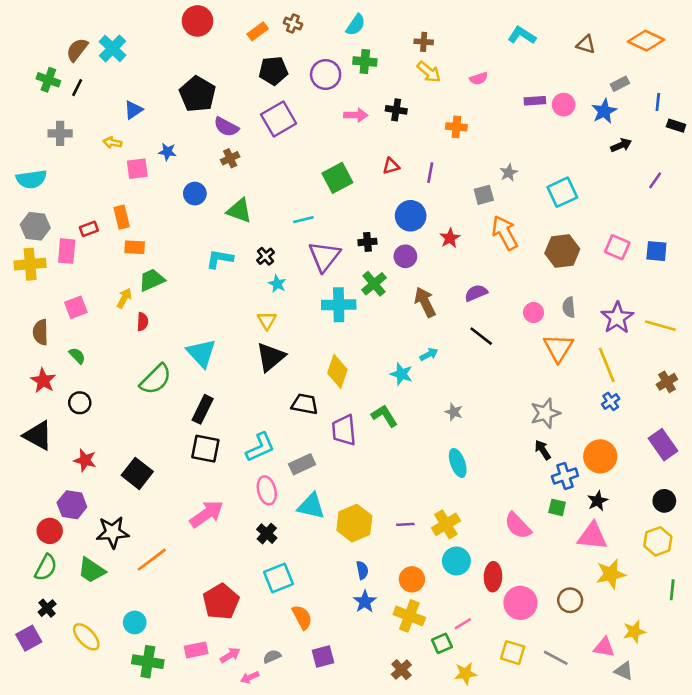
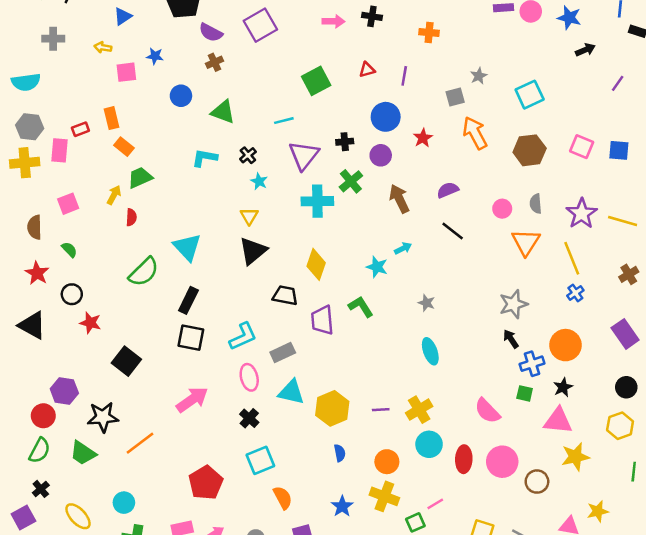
blue star: (604, 111) -> (569, 18), turned -30
orange rectangle: (135, 247) -> (124, 147), turned 36
red star: (85, 460) -> (90, 323), moved
blue star: (365, 602) -> (342, 506), moved
pink circle: (520, 603) -> (502, 462), moved

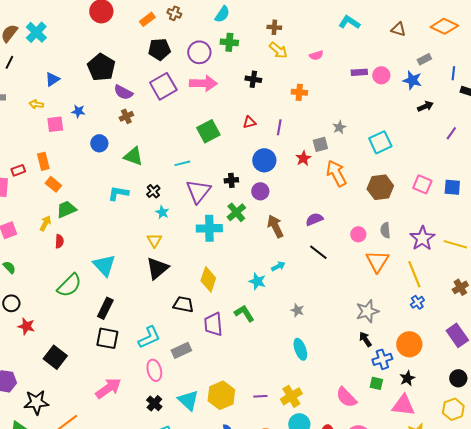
pink arrow: (334, 21) -> (203, 83), moved, size x1.5
red star: (423, 138) -> (303, 158), moved
cyan triangle: (291, 392) -> (188, 400), moved, turned 30

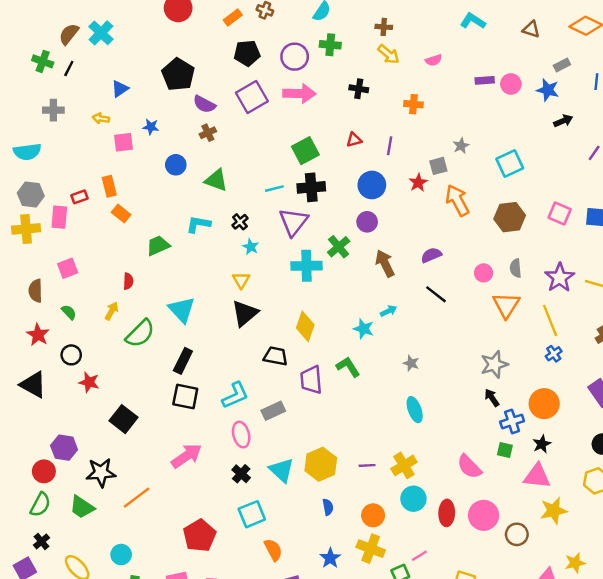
black cross: (231, 180) -> (311, 187), moved, size x1.6
green trapezoid: (66, 209) -> (158, 246), moved
yellow arrow: (45, 223) -> (112, 311), moved

